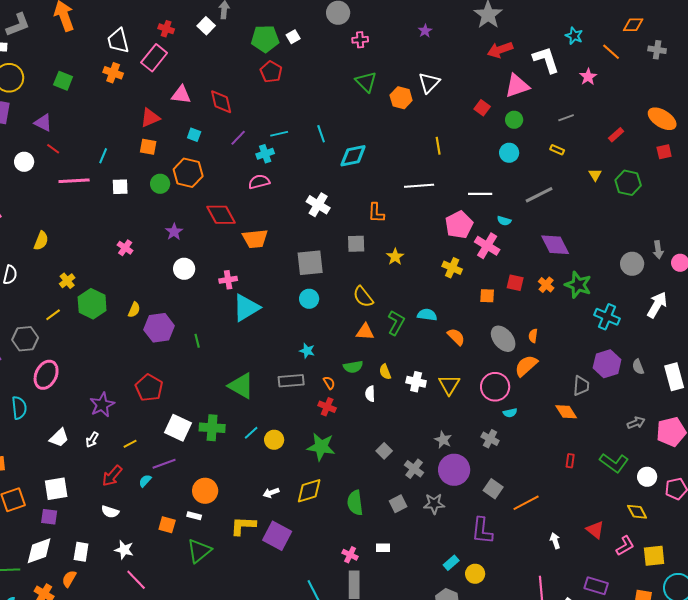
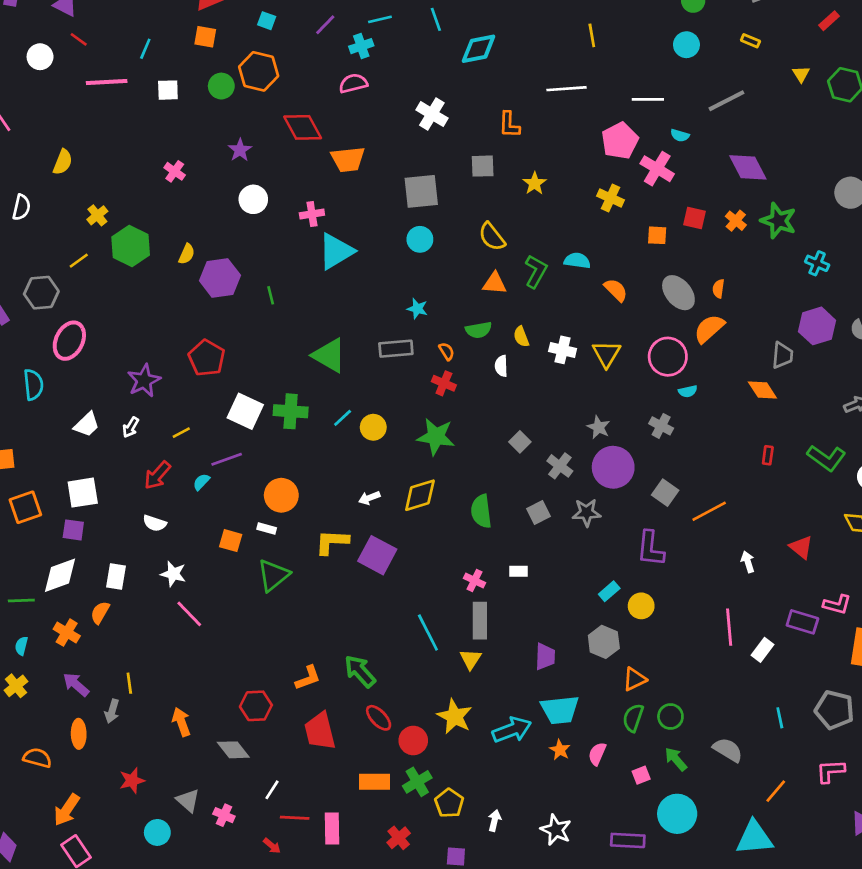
cyan cross: (607, 317) -> (817, 263), size x0.7
pink L-shape: (625, 546) -> (837, 605), moved, turned 45

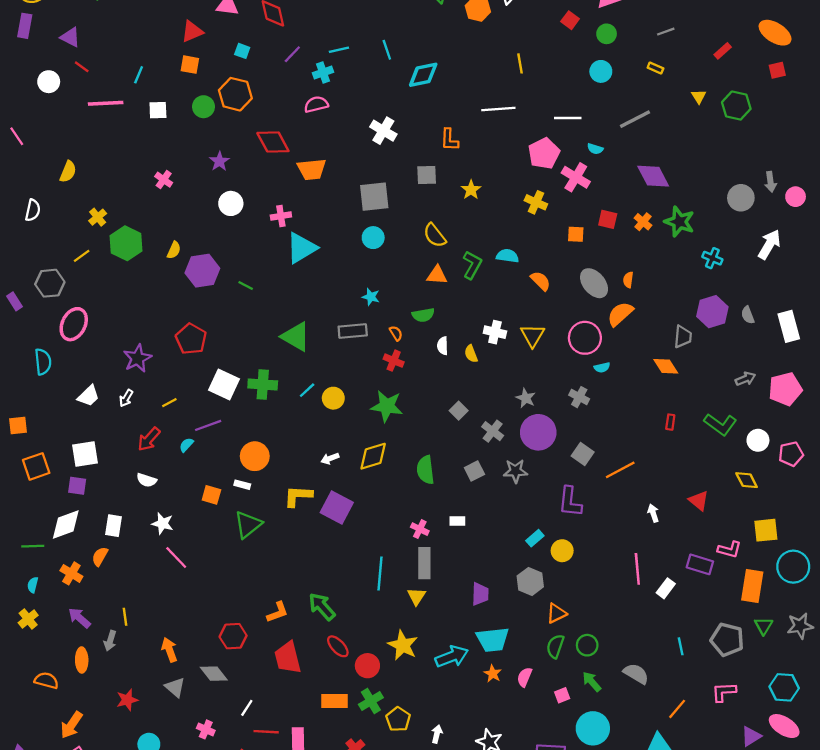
green line: (271, 295) -> (246, 285), turned -49
yellow semicircle: (521, 337) -> (471, 354), moved
cyan line: (428, 633) -> (380, 573), turned 32
gray triangle: (188, 800) -> (175, 687), moved

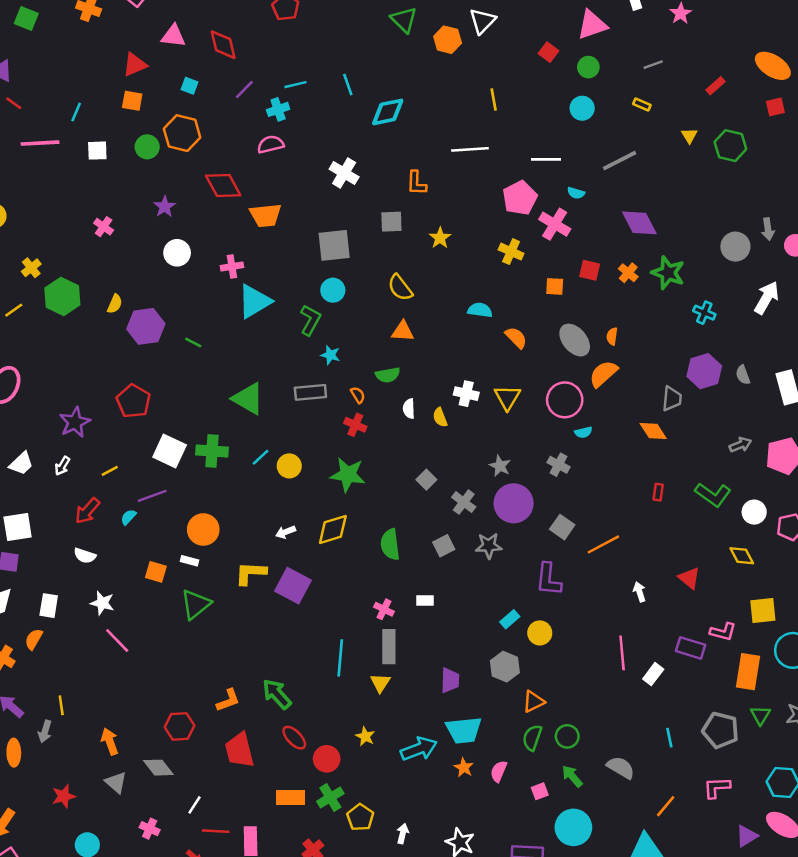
green L-shape: (472, 265) -> (310, 320), moved
yellow star: (403, 645) -> (365, 736), size x0.6

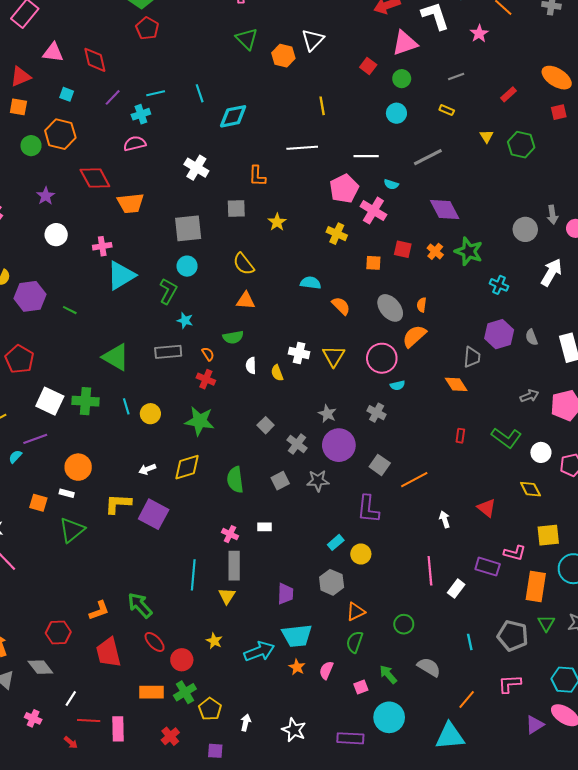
cyan line: (261, 457) -> (126, 406), turned -63
green circle: (567, 736) -> (404, 624), moved

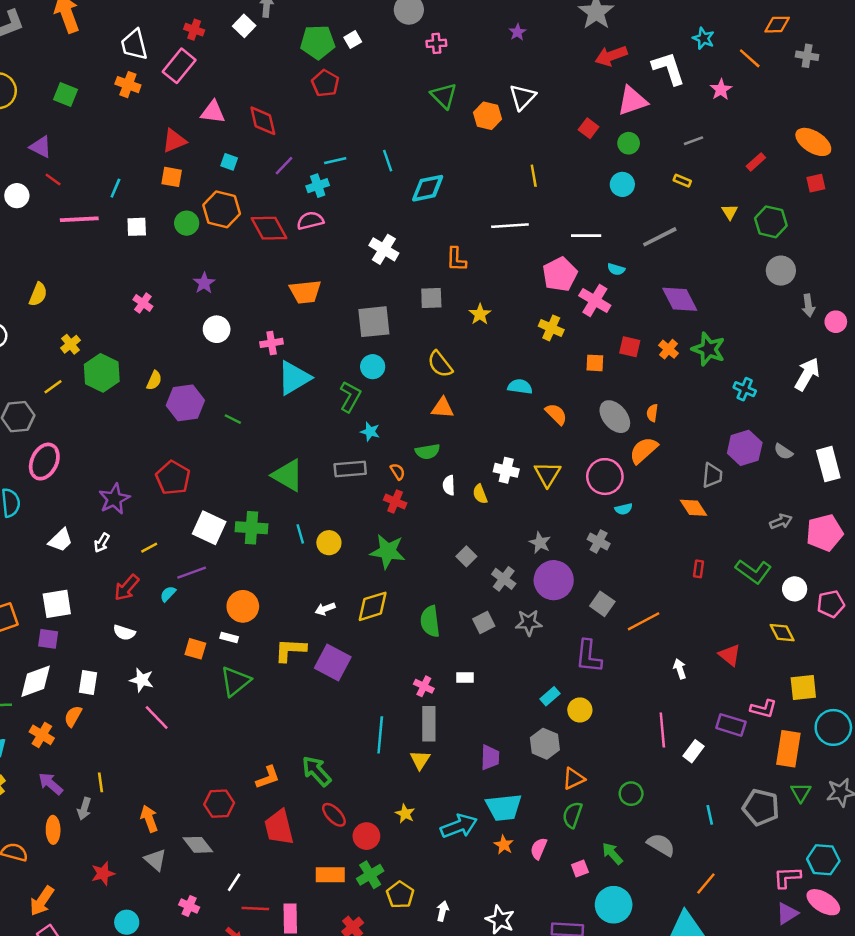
red diamond: (95, 178) -> (269, 228), moved
gray circle: (525, 229) -> (781, 271), moved
gray semicircle: (532, 337) -> (783, 452), turned -35
pink L-shape: (510, 684) -> (787, 877), moved

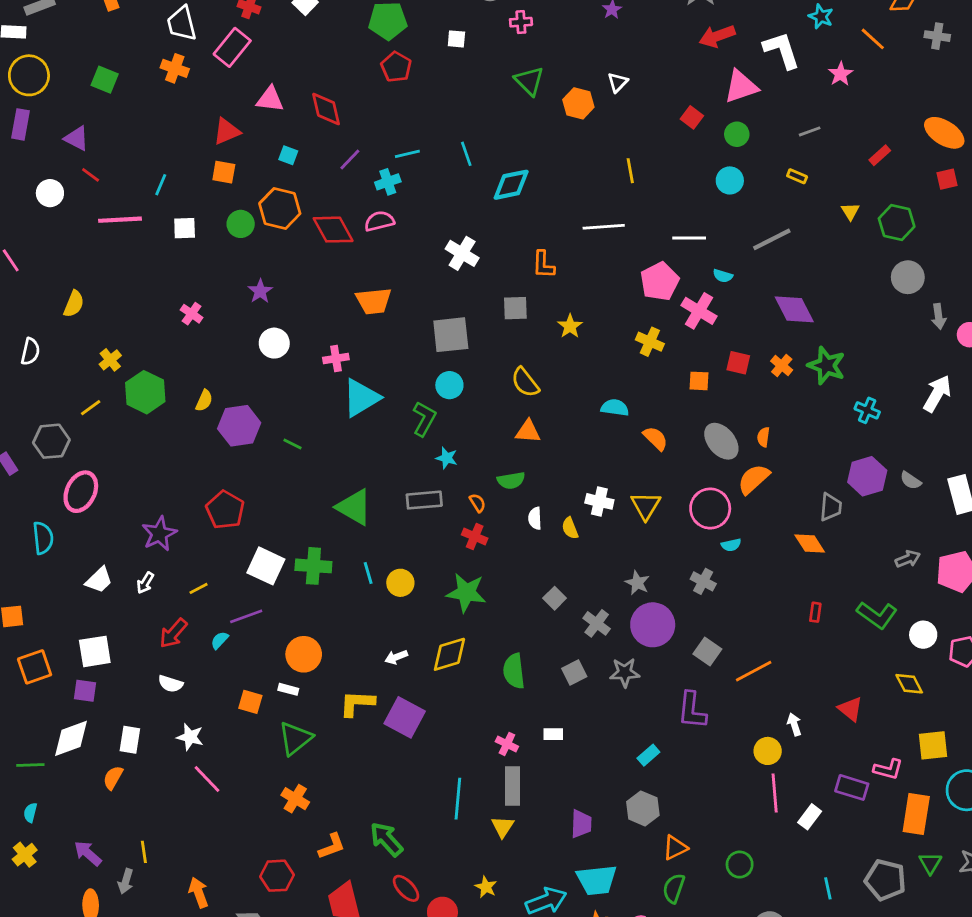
white square: (353, 40) -> (456, 39), moved, turned 35
white triangle: (522, 97) -> (618, 82), size x0.7
yellow circle: (580, 710) -> (768, 751), moved
orange cross: (42, 735) -> (295, 799), moved

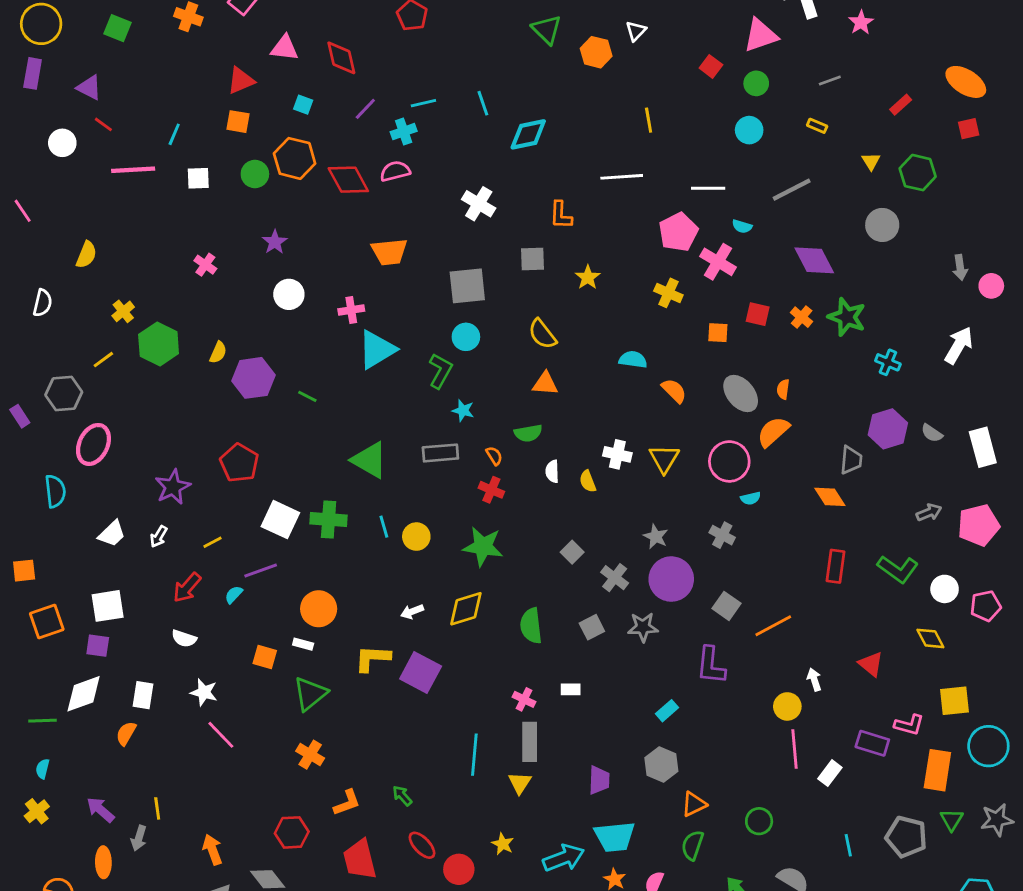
gray circle: (908, 277) -> (882, 225), moved
red rectangle: (815, 612) -> (836, 566), size x1.6
green arrow: (386, 839) -> (402, 796), size x0.6

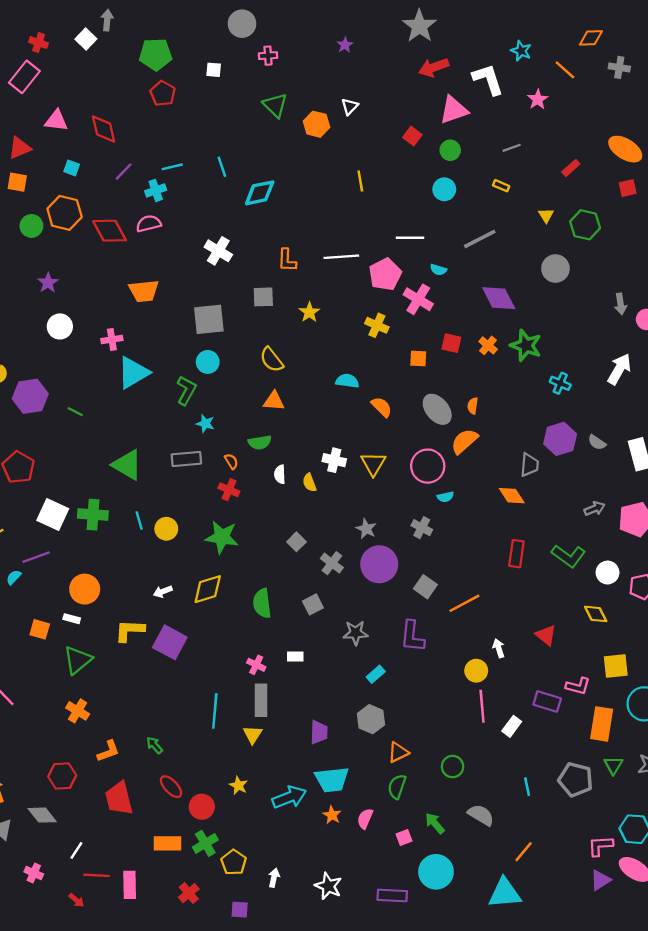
white line: (622, 177) -> (341, 257), moved
gray star: (643, 627) -> (356, 633), moved

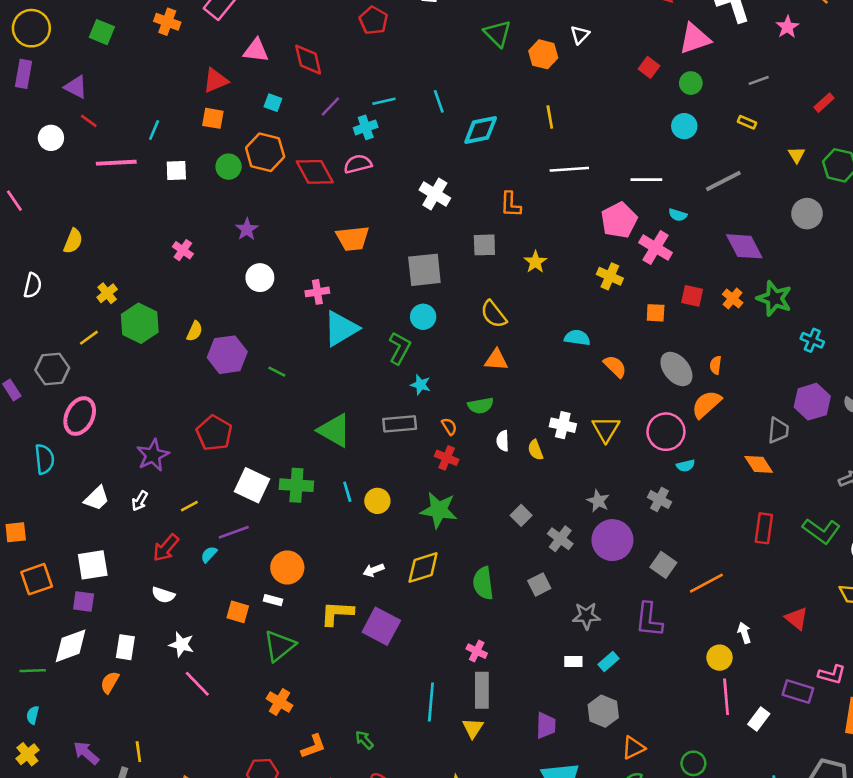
yellow line: (360, 181) -> (550, 117), moved
white line: (341, 257) -> (569, 169), moved
white rectangle: (295, 657) -> (573, 662), moved

